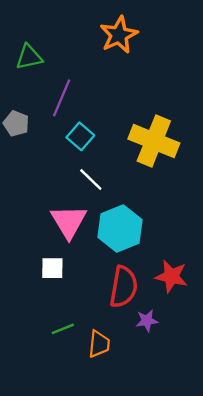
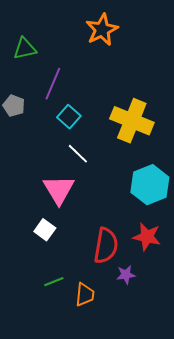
cyan hexagon: (120, 229) -> (150, 185), moved
white square: (52, 268) -> (45, 230), turned 35

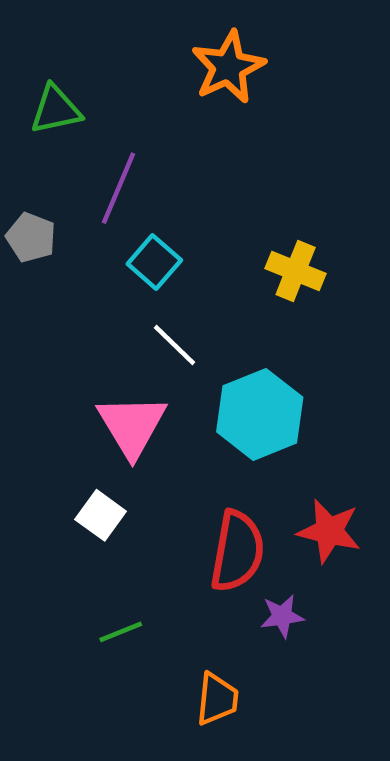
yellow cross: (132, 121) -> (296, 271), size x0.6
cyan hexagon: (150, 185) -> (260, 414), moved
orange trapezoid: (85, 295) -> (217, 699), moved

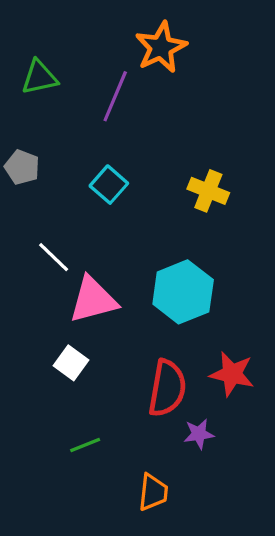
purple line: (118, 188) -> (115, 96), moved
white line: (175, 345) -> (54, 257), moved
pink triangle: (132, 426) -> (93, 300), turned 46

